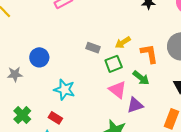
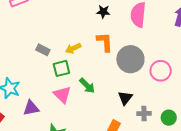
orange L-shape: (149, 54) -> (105, 42), moved
purple triangle: (135, 105) -> (31, 108), moved

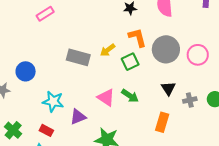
gray rectangle: (43, 50) -> (78, 57), size x1.6
green square: (61, 68) -> (130, 62), moved
green arrow: (87, 86) -> (130, 96), moved

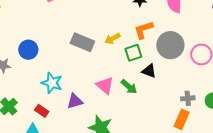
orange L-shape: (137, 38) -> (144, 30), turned -100
black triangle: (168, 88) -> (149, 71), moved, turned -42
orange rectangle: (162, 122) -> (182, 119), moved

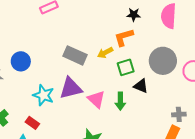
orange L-shape: (144, 30) -> (124, 37), moved
green arrow: (129, 87) -> (120, 101), turned 48
purple triangle: (75, 101) -> (71, 88), moved, size x1.4

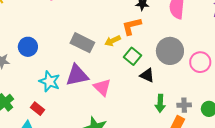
green square: (126, 67) -> (132, 56), turned -36
green arrow: (120, 101) -> (160, 103), moved

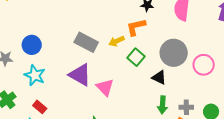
purple triangle: (77, 75) -> (80, 75), turned 40
black triangle: (147, 75) -> (159, 77), moved
cyan star: (49, 81) -> (35, 75), moved

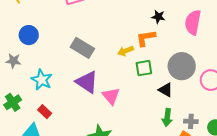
gray rectangle: (86, 42) -> (82, 48), moved
blue circle: (32, 45) -> (29, 35), moved
green square: (136, 57) -> (144, 68), turned 36

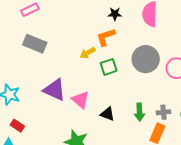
gray rectangle: (82, 48) -> (35, 44), moved
black triangle: (166, 90) -> (107, 114), moved

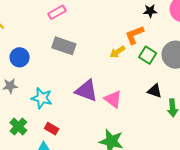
black star: (115, 14) -> (150, 11), moved
green square: (109, 67) -> (148, 55), moved, turned -36
black triangle: (107, 114) -> (155, 91), moved

